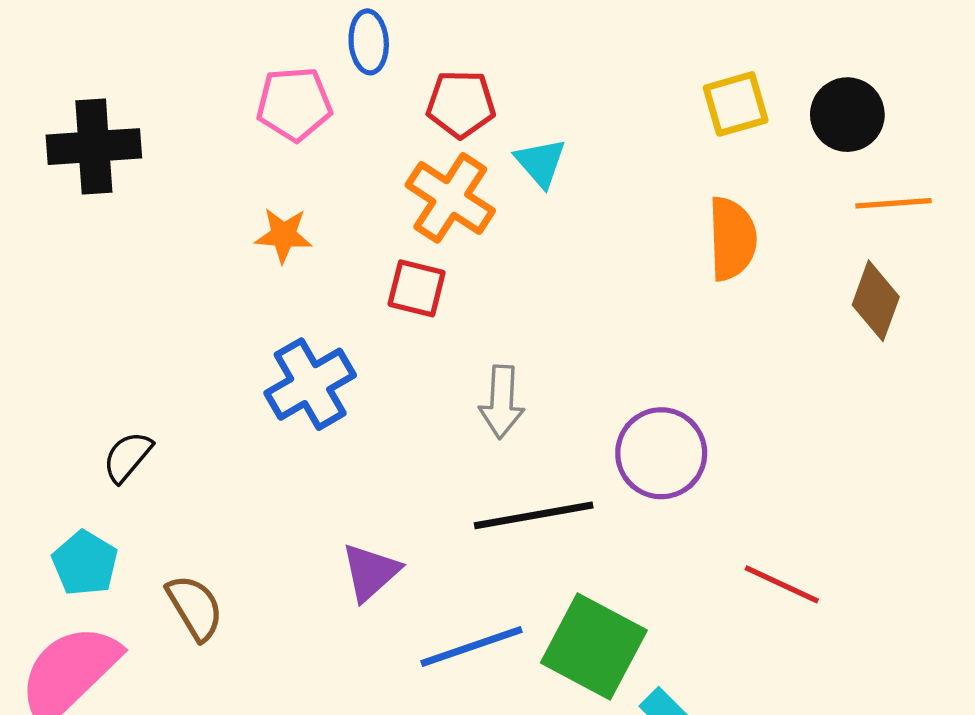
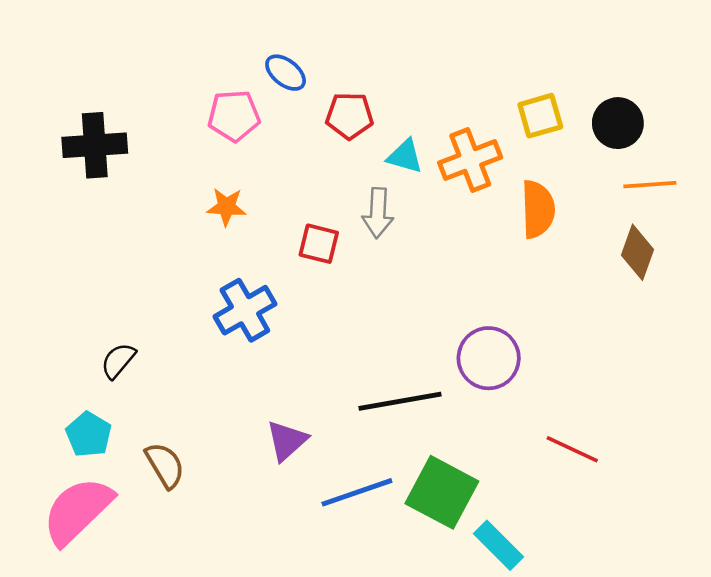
blue ellipse: (369, 42) -> (286, 73), turned -48
cyan triangle: (541, 162) -> (405, 156), turned -33
orange cross: (450, 198) -> (470, 160), moved, turned 36
gray arrow: (502, 402) -> (378, 213), moved

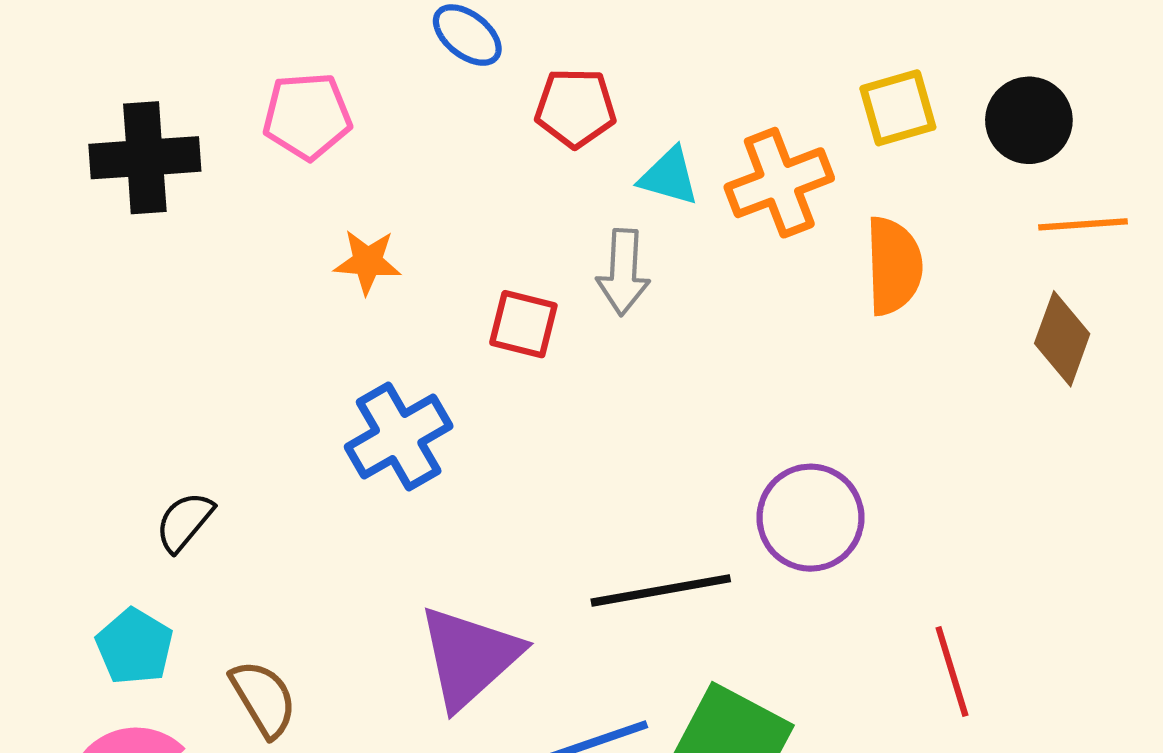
pink pentagon: (234, 116) -> (307, 116), moved
purple triangle: (287, 441) -> (469, 657), size x1.5
red line: (572, 449) -> (952, 672), turned 48

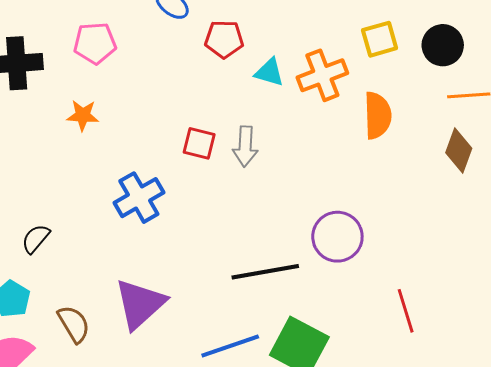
orange star: (367, 262) -> (83, 115), moved
gray arrow: (623, 272) -> (245, 146), moved
purple triangle: (469, 657) -> (140, 304), moved

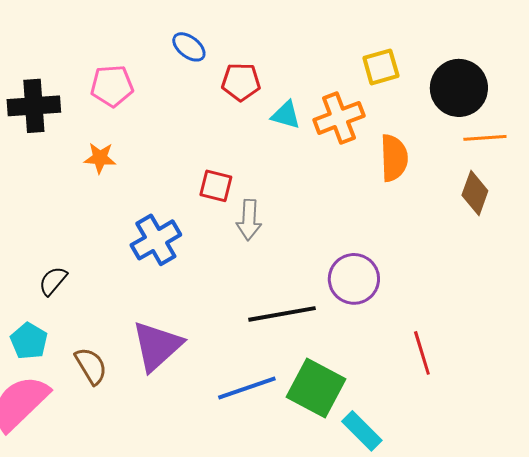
yellow square: (380, 39) -> (381, 67), moved
black circle: (443, 45) -> (459, 88), size x1.4
gray arrow: (245, 146) -> (249, 220), moved

